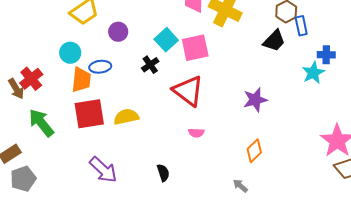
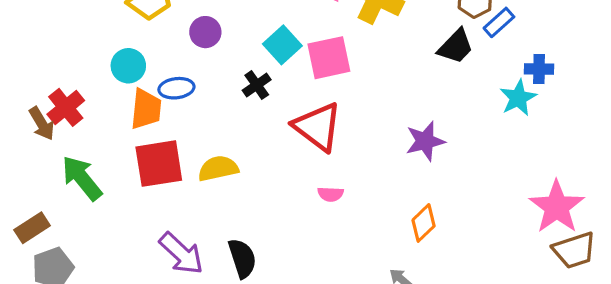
blue rectangle: (301, 26) -> (499, 22), turned 60
black semicircle: (163, 173) -> (242, 258), moved, size x1.4

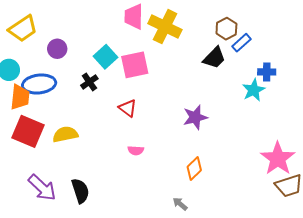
blue ellipse: (176, 88) -> (39, 84), size x1.5
red triangle: (318, 127) -> (128, 108), size x0.6
red square: (159, 164) -> (28, 131), turned 32

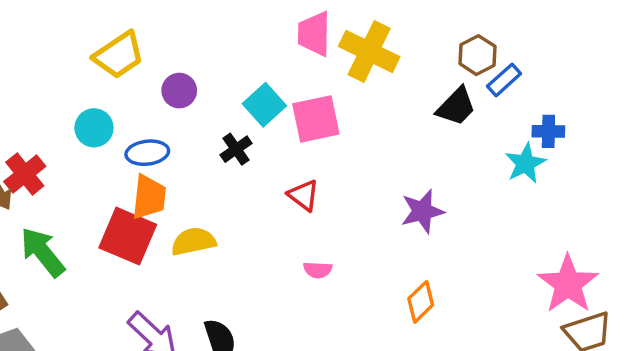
blue ellipse: (39, 84) -> (147, 153), size x0.7
orange trapezoid: (20, 97) -> (149, 197), moved

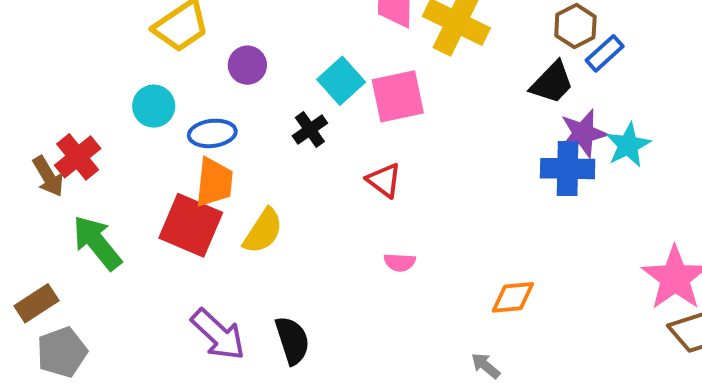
blue cross: (548, 131) -> (568, 169), moved, size x1.5
purple star: (422, 211) -> (583, 133), moved
yellow semicircle: (193, 241) -> (263, 231), turned 135
orange diamond: (421, 302) -> (513, 297), turned 39

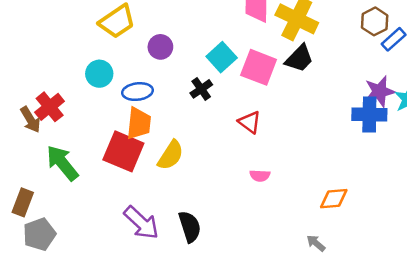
black trapezoid: (552, 83) -> (299, 58), moved
pink square: (398, 96) -> (259, 67), turned 33
brown rectangle: (37, 303) -> (23, 202), turned -36

